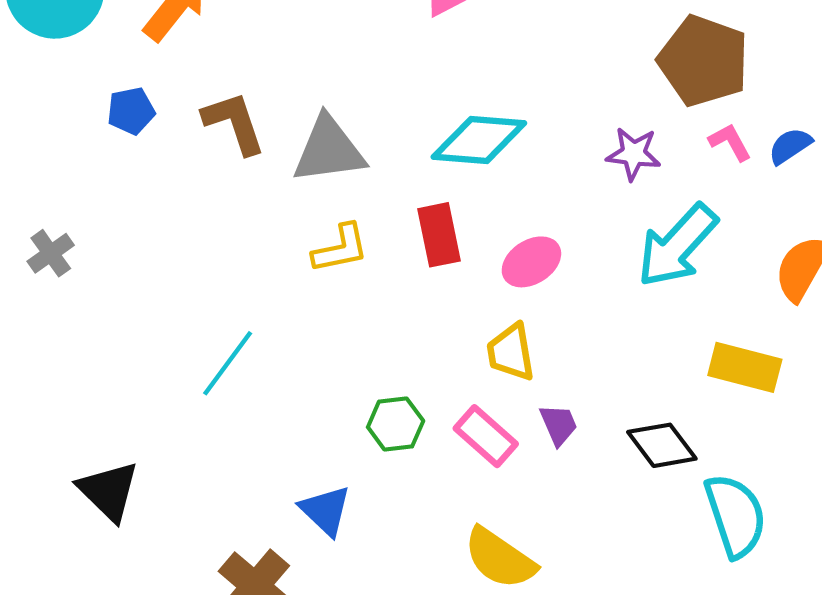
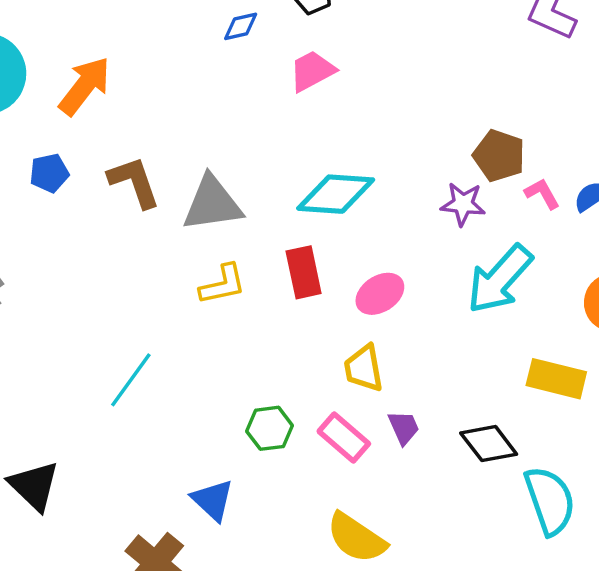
brown pentagon: (704, 61) -> (499, 156), moved, size x0.7

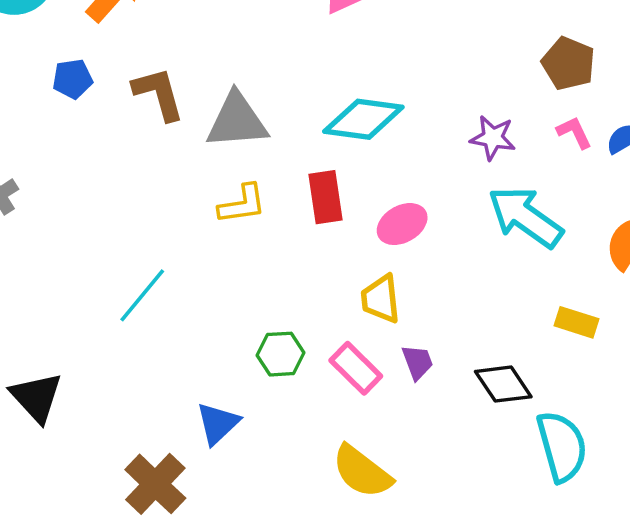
brown pentagon: (499, 156) -> (568, 63), moved
cyan arrow: (500, 279) -> (525, 217), turned 80
yellow rectangle: (556, 379) -> (577, 322), size x0.7
blue triangle: (213, 500) -> (218, 424), turned 30

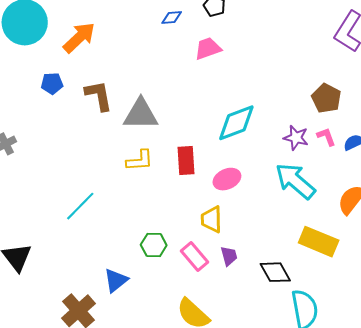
cyan diamond: (363, 119) -> (236, 123), moved, turned -33
purple star: (493, 138) -> (296, 138), moved
yellow rectangle: (577, 322) -> (319, 242), size x1.6

